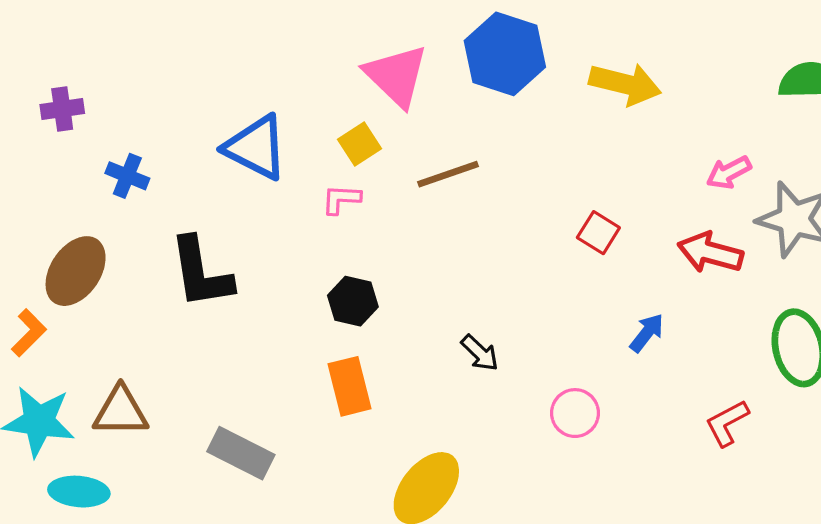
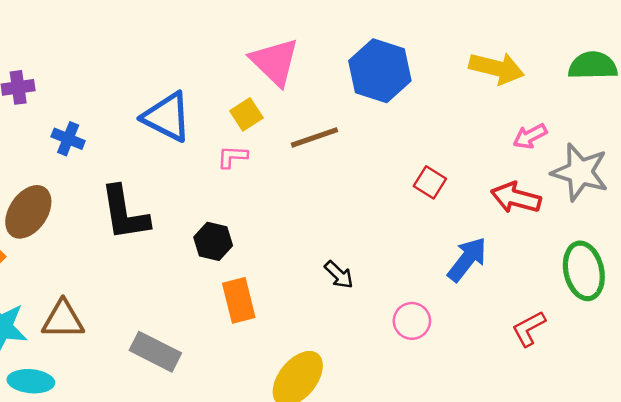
blue hexagon: (505, 54) -> (380, 71), moved
yellow arrow: (625, 84) -> (497, 68), moved
black hexagon: (353, 301) -> (213, 241), moved
blue arrow: (647, 333) -> (467, 259), size x1.5

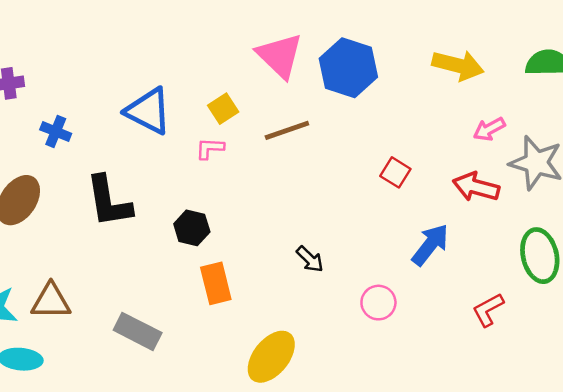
pink triangle: (275, 62) -> (280, 56), moved

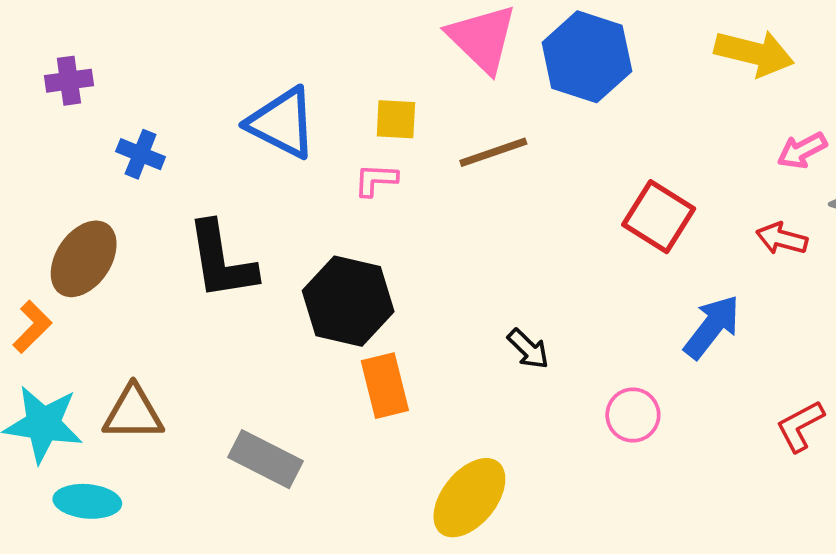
yellow square: (223, 109) -> (396, 119), turned 36
red square: (395, 172) -> (659, 217), size x1.5
red arrow: (476, 187) -> (782, 239), size x0.7
black hexagon: (192, 228) -> (348, 301), size x1.6

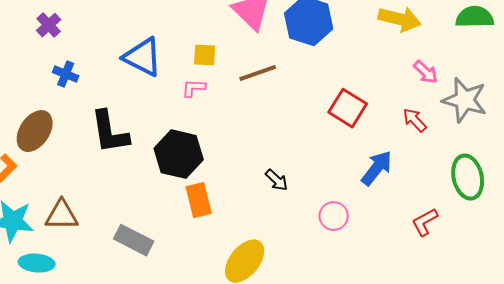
purple cross: (69, 81) -> (49, 25), moved, turned -35
pink arrow: (802, 150) -> (426, 72), turned -108
red arrow: (782, 239) -> (415, 120), turned 32

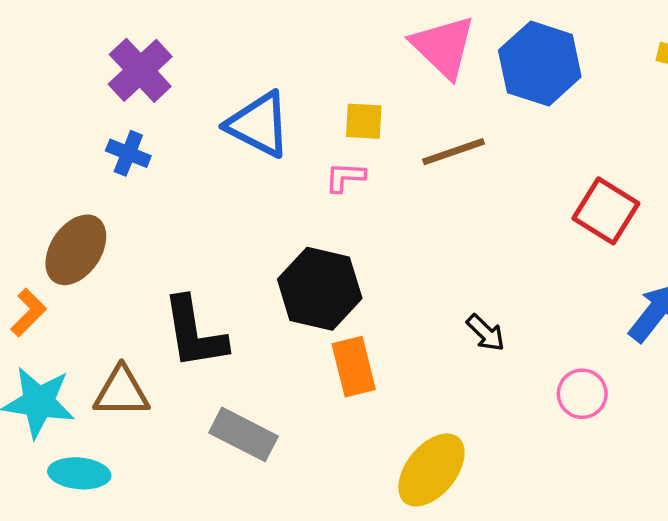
purple cross: (49, 25) -> (140, 70), moved, size x1.5
black L-shape: (110, 132) -> (194, 333), moved

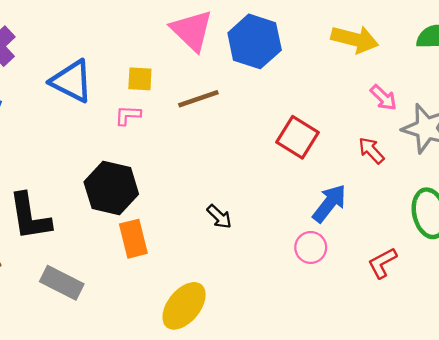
pink circle: (582, 394) -> (311, 247), moved

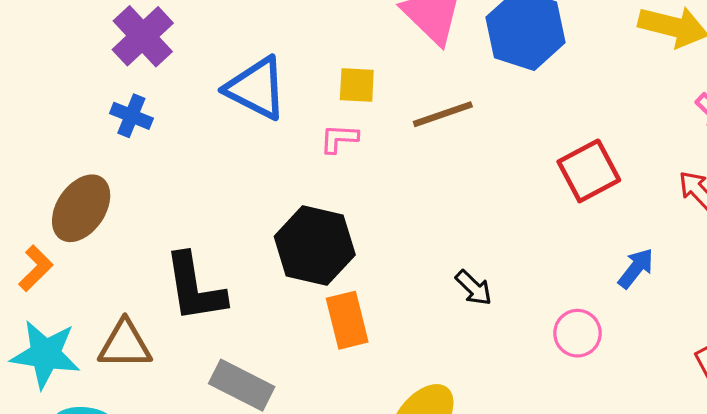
red square: (298, 137) -> (589, 171), turned 30
blue arrow: (329, 203) -> (636, 268), size x0.7
pink circle: (311, 247) -> (577, 333), moved

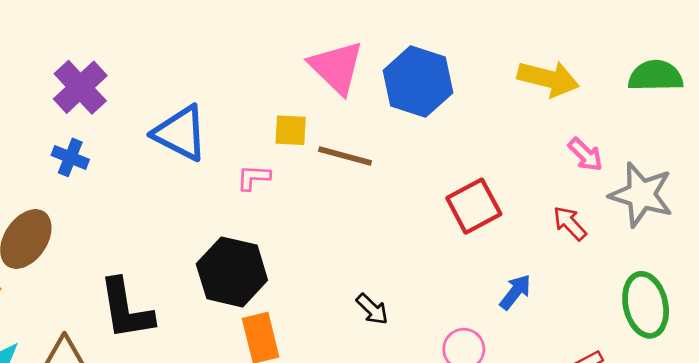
yellow square: (357, 85) -> (291, 130), moved
brown line: (443, 114) -> (345, 156), turned 34

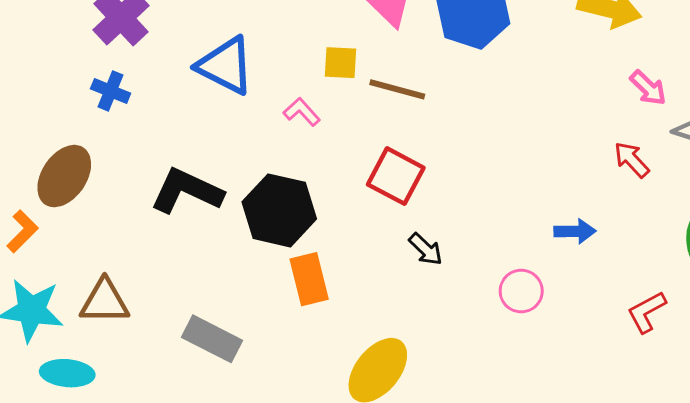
pink L-shape: (253, 177) -> (302, 112), turned 45
red square: (474, 206) -> (396, 176), moved, turned -34
blue arrow: (515, 292) -> (575, 231), turned 51
black L-shape: (126, 309) -> (187, 191), moved, turned 124

